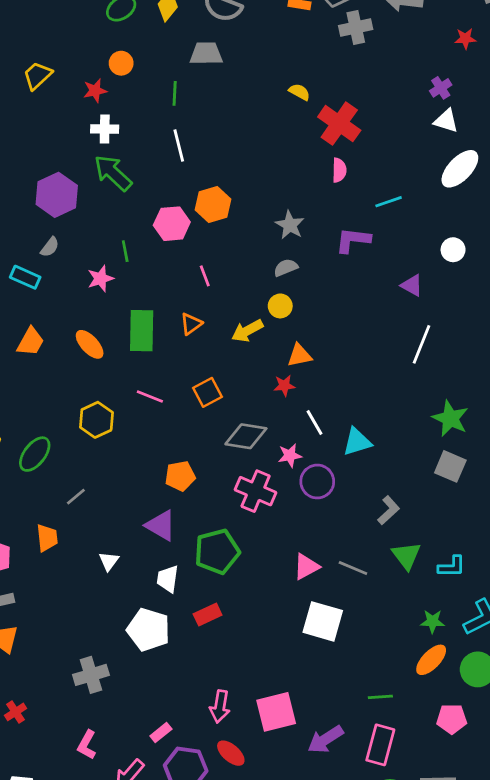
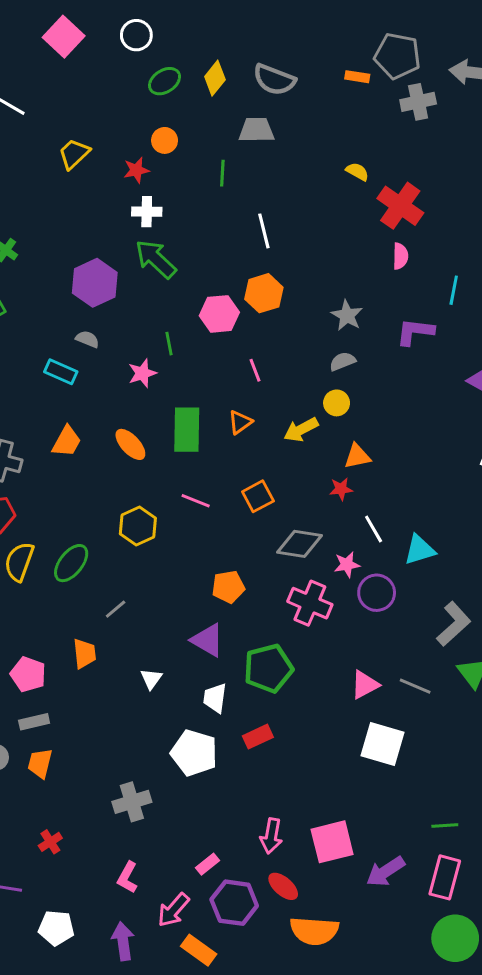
white line: (179, 145) -> (264, 231), moved
cyan line: (389, 202) -> (454, 290), turned -60
gray semicircle: (50, 247) -> (87, 339), turned -105
gray L-shape: (389, 510) -> (454, 624), size x1.4

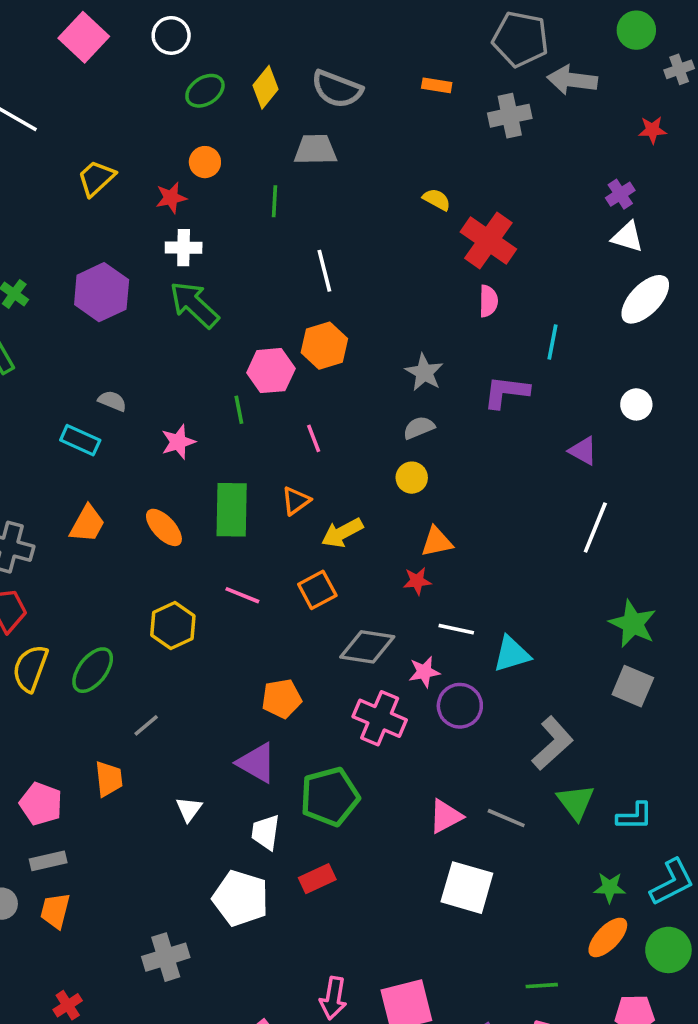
gray pentagon: (397, 56) -> (520, 39), moved
purple hexagon: (95, 283) -> (102, 292), moved
green line: (169, 344) -> (239, 410), moved
yellow arrow: (301, 430) -> (342, 533), moved
white line: (374, 529) -> (456, 629), turned -48

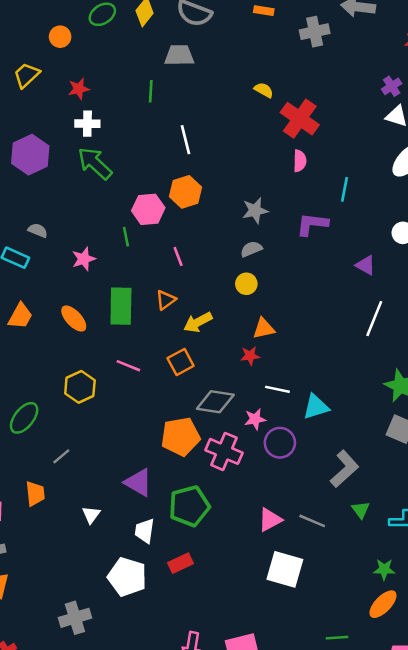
orange circle: (205, 162) -> (60, 37), moved
gray star: (424, 372) -> (255, 211), turned 30
orange pentagon: (282, 699) -> (181, 437), moved, size x1.4
green triangle: (576, 802) -> (361, 510), size x0.7

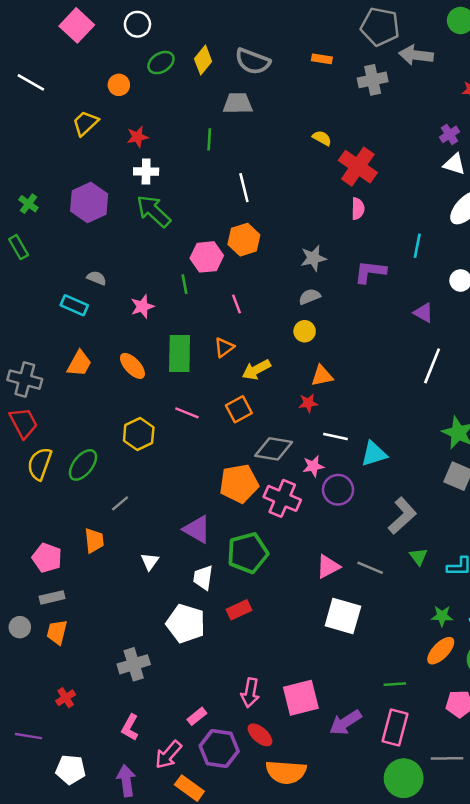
cyan line: (344, 189) -> (417, 246), moved

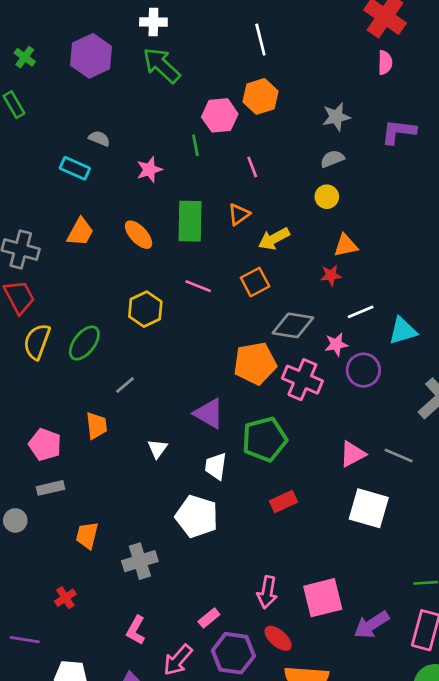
white line: (336, 436) -> (361, 312), turned -35
red rectangle: (239, 610) -> (283, 501), moved
orange trapezoid: (57, 632) -> (87, 535), moved

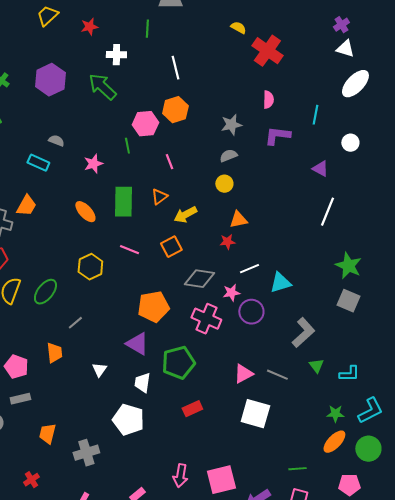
white cross: (153, 22) -> (116, 55), moved
pink semicircle: (385, 63) -> (268, 100), moved
orange trapezoid: (80, 232) -> (26, 206), moved
orange pentagon: (255, 363) -> (153, 307), moved

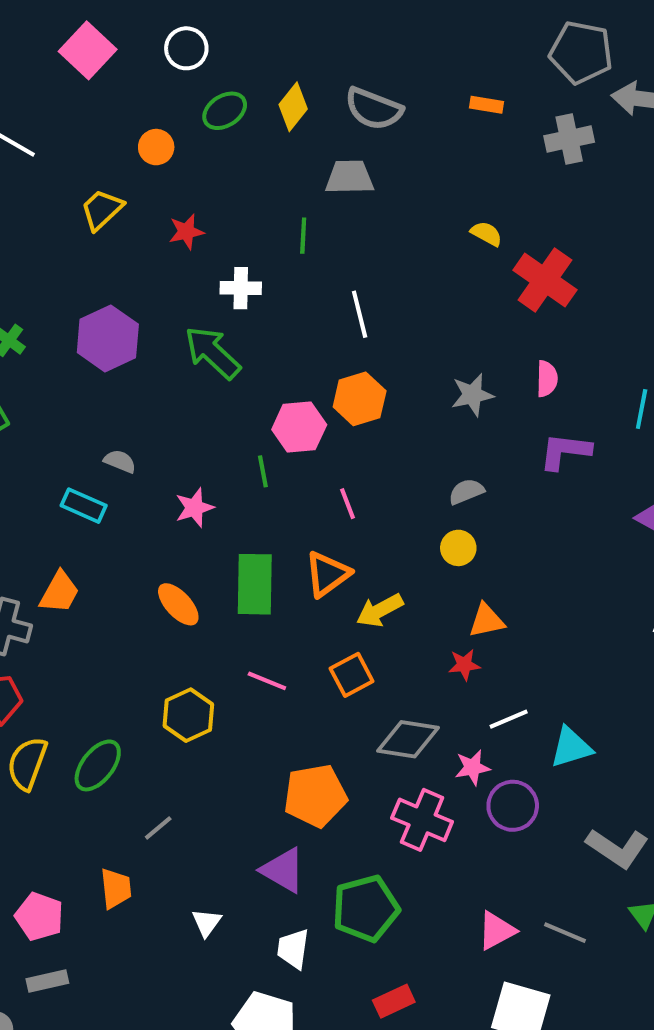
gray star: (231, 125) -> (472, 395), moved
orange triangle: (159, 197) -> (327, 574), size x1.4
gray L-shape: (303, 333) -> (617, 848), turned 76

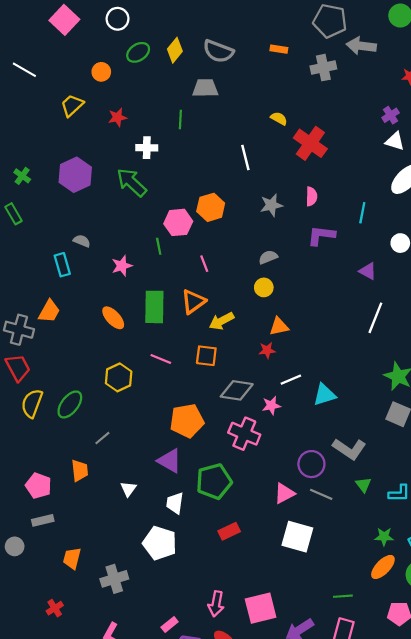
white line: (360, 314) -> (245, 157), moved
cyan rectangle: (84, 506) -> (62, 265), turned 50
orange square: (352, 675) -> (206, 356), turned 35
purple circle: (513, 806) -> (311, 464), moved

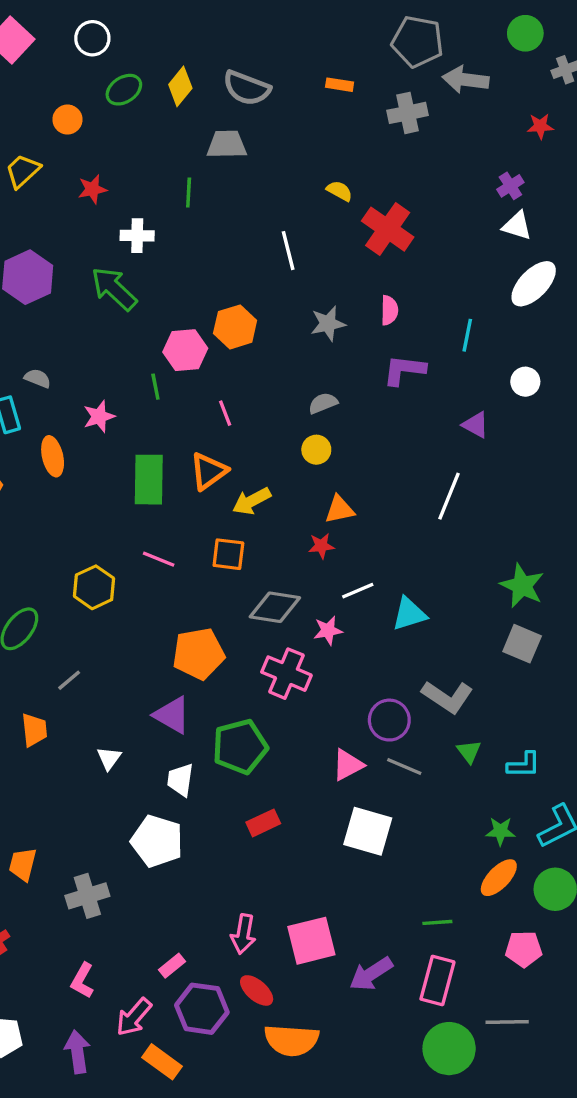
orange ellipse: (113, 318) -> (53, 456), moved, turned 30
white line: (375, 318) -> (449, 496), moved

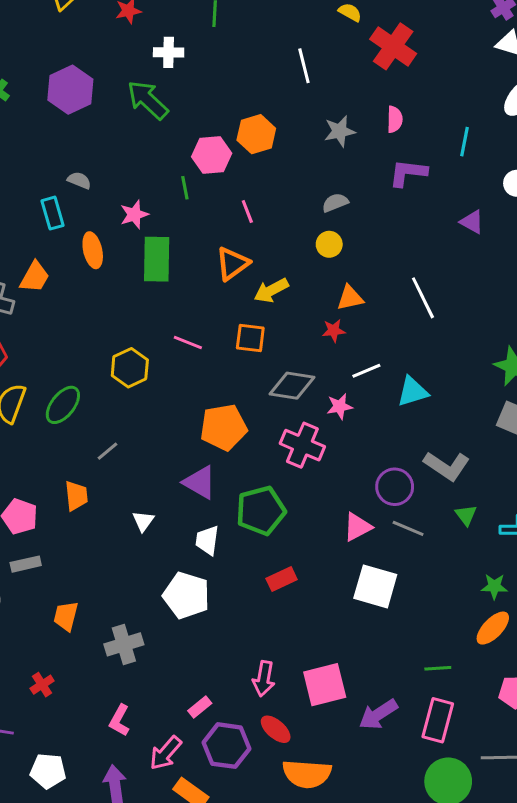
green rectangle: (149, 480) -> (157, 259), moved
white line: (449, 496) -> (423, 298), moved, turned -48

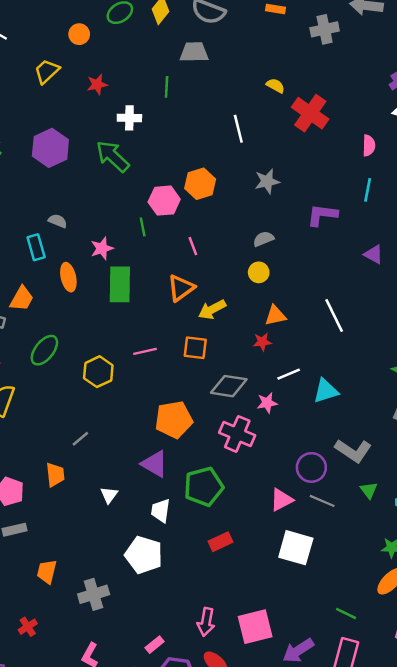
pink semicircle: (395, 119) -> (369, 145), moved
pink line: (188, 342) -> (145, 351), turned -35
green ellipse: (63, 405) -> (44, 350), moved
green line: (438, 668) -> (346, 614), turned 30

